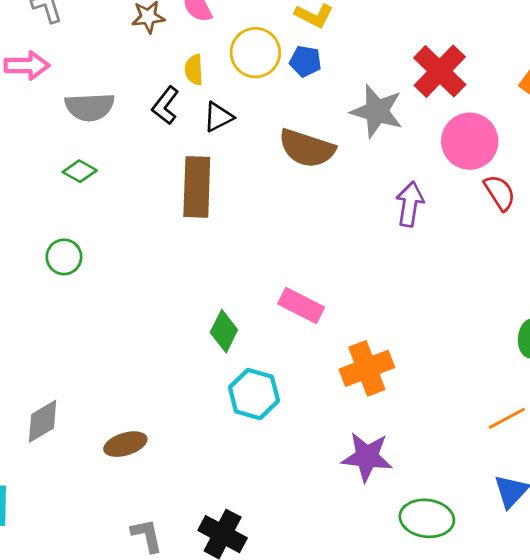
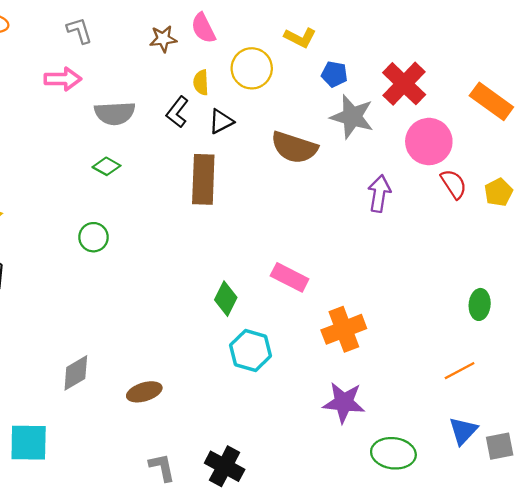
blue pentagon: (305, 61) -> (334, 74), moved

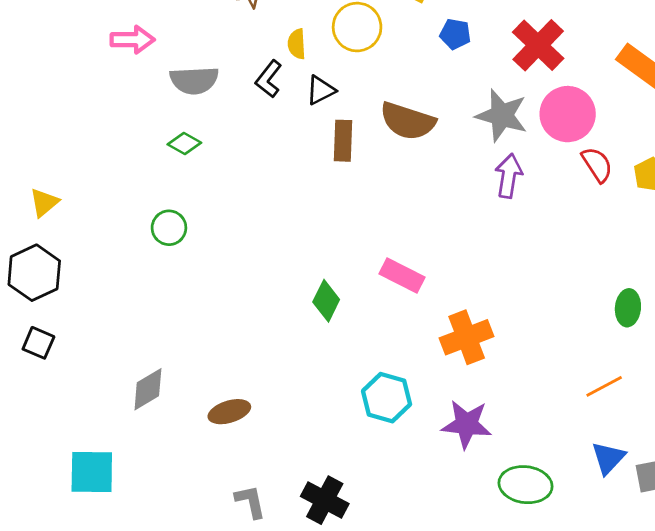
gray star: (352, 117) -> (502, 115), moved
brown rectangle: (203, 179) -> (343, 141), moved, size x0.7
cyan hexagon: (251, 351) -> (387, 398), moved

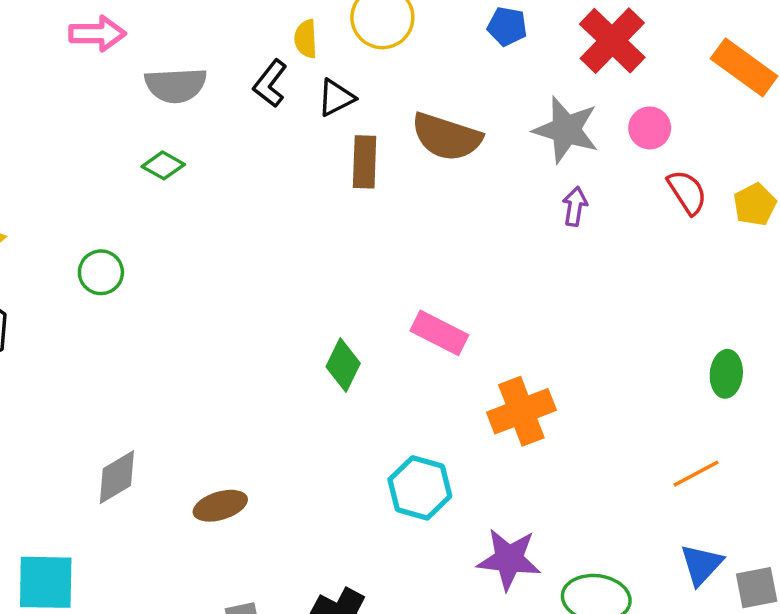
pink circle: (568, 114) -> (650, 128), size x0.6
purple arrow: (509, 176) -> (575, 206), size x0.7
green circle: (169, 228) -> (101, 272), moved
purple star: (467, 424) -> (509, 559), moved

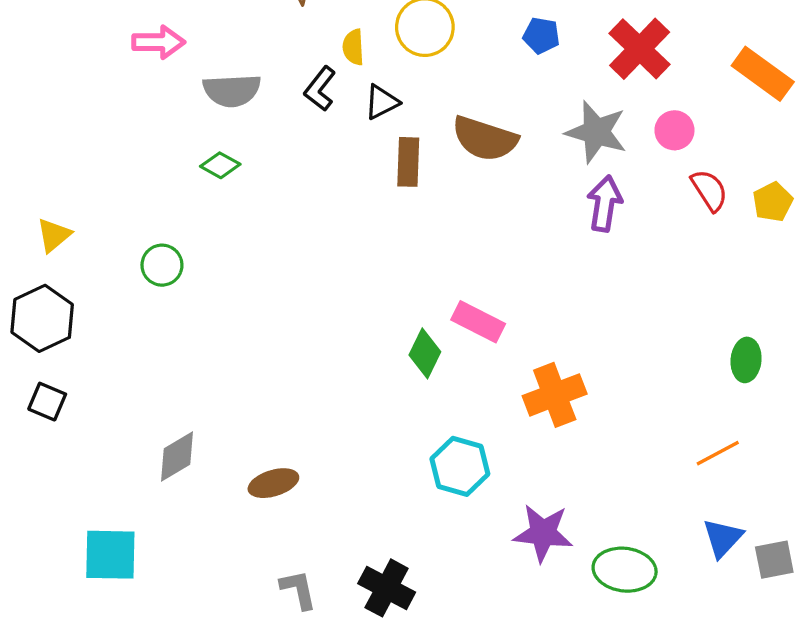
purple arrow: (575, 206) -> (605, 204), size x1.5
green diamond: (343, 365) -> (425, 353), moved

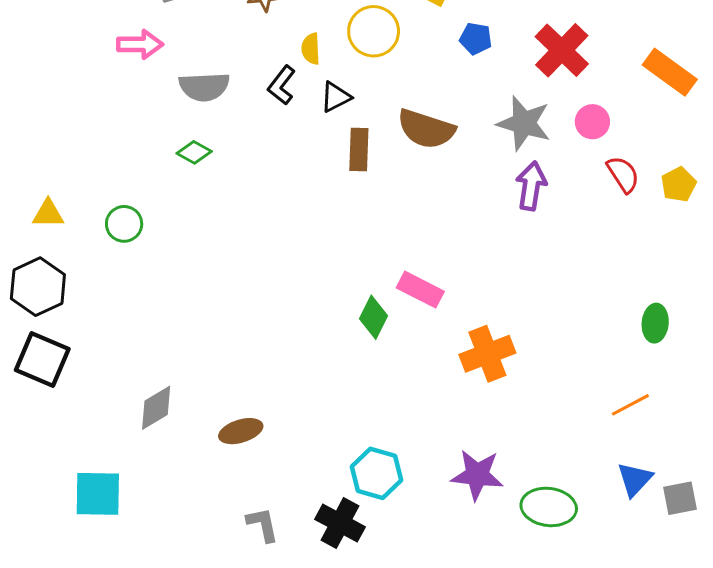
yellow triangle: (54, 235) -> (48, 214), turned 40
green circle: (162, 265) -> (124, 224), moved
black square: (47, 402) -> (42, 360), size x1.6
cyan hexagon: (460, 466) -> (376, 473), moved

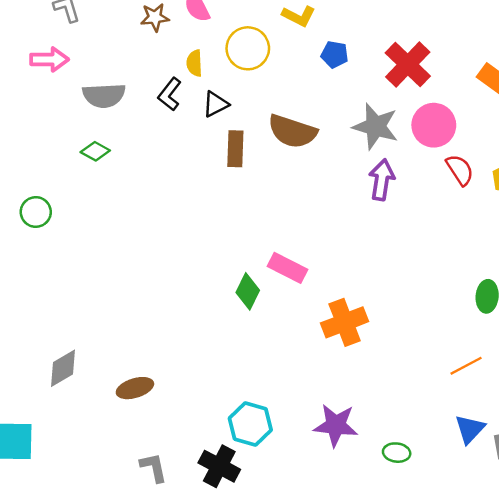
pink circle: (592, 122) -> (434, 125), size x1.5
green ellipse: (549, 507) -> (397, 453), size x0.6

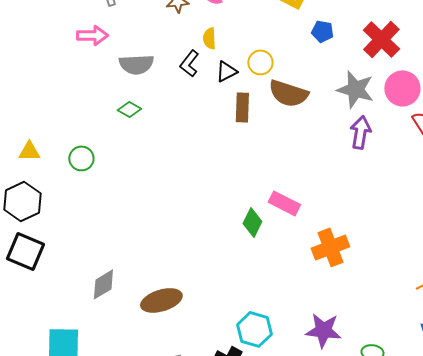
yellow circle: (248, 48) -> (260, 62), moved, size x0.7
brown ellipse: (135, 388) -> (161, 300), size x1.4

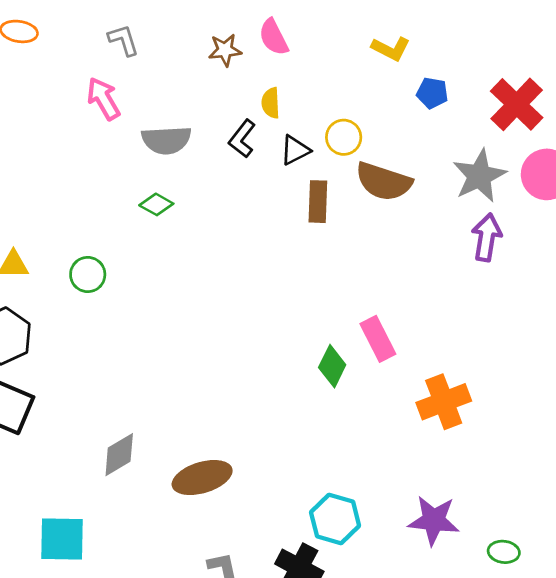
pink arrow: (92, 35) -> (103, 99), turned -120
gray star: (355, 89) -> (479, 176), turned 30
pink rectangle: (284, 203) -> (378, 339), turned 36

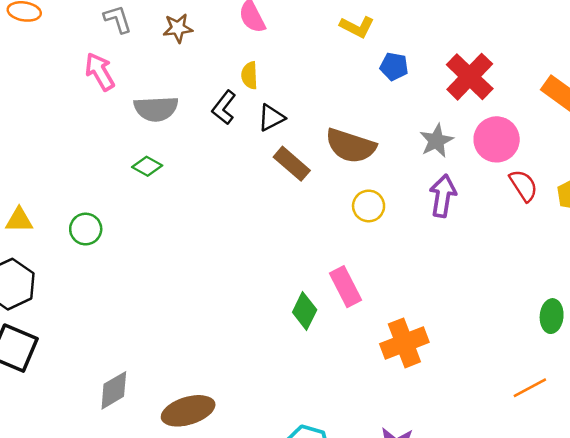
brown star: (225, 50) -> (178, 28), moved
yellow circle: (344, 137) -> (369, 206), moved
gray star: (479, 176) -> (436, 141), size x0.7
brown rectangle: (318, 202) -> (292, 164), turned -51

